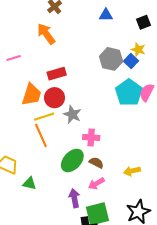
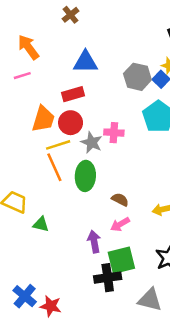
blue triangle: (106, 15) -> (85, 62), moved, size x1.5
orange arrow: (46, 34) -> (28, 47), moved
pink cross: (91, 137) -> (114, 133), moved
green ellipse: (72, 161) -> (85, 176), moved, turned -40

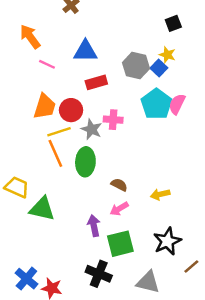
pink line: (22, 76) -> (47, 64), moved, turned 42
red rectangle: (73, 94) -> (96, 82), moved
green triangle: (41, 224) -> (42, 209), size x1.6
black cross: (108, 278) -> (99, 274), moved, turned 30

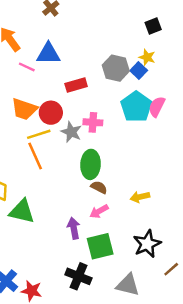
blue triangle: (85, 51) -> (48, 54), moved
orange trapezoid: (45, 106) -> (24, 109), turned 92
green ellipse: (85, 162) -> (91, 164), moved

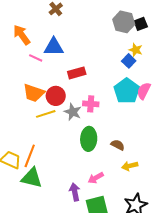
gray hexagon: (116, 68) -> (124, 22), moved
orange line: (35, 156) -> (30, 156), moved, turned 45
brown semicircle: (99, 187) -> (118, 145), moved

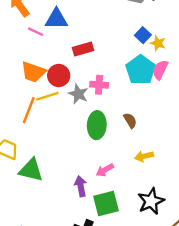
yellow star: (136, 50) -> (158, 43), moved
brown semicircle: (118, 145) -> (130, 120), moved, turned 32
orange line: (30, 156) -> (29, 110), moved

